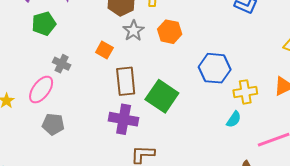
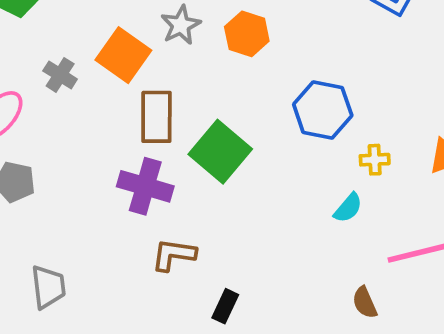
orange square: (104, 50) -> (123, 55), size x1.6
gray cross: (62, 64) -> (60, 75), moved
yellow cross: (245, 92) -> (375, 160), size x0.7

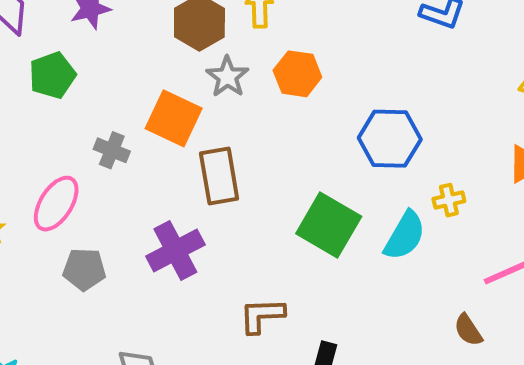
green square: (220, 152) -> (329, 225), moved
yellow cross: (375, 160) -> (449, 200), moved
purple cross: (145, 186) -> (175, 251), moved, turned -34
cyan semicircle: (348, 208) -> (405, 236), moved, size x1.5

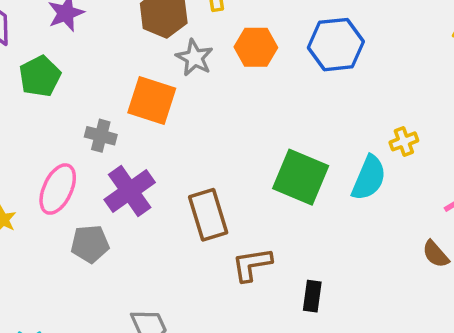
blue hexagon: (390, 139) -> (336, 45), moved
brown rectangle: (219, 176) -> (208, 215), moved
purple cross: (175, 251) -> (130, 191), moved

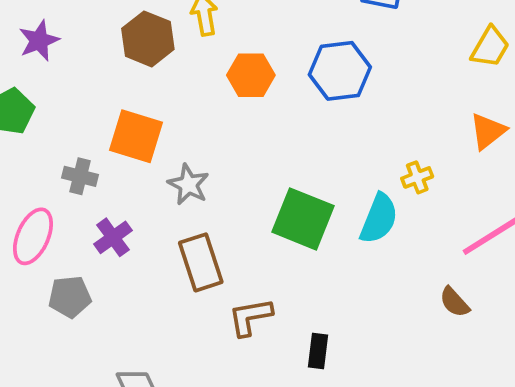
gray star: (194, 58) -> (188, 184), moved
purple cross: (130, 191) -> (113, 237), size x0.7

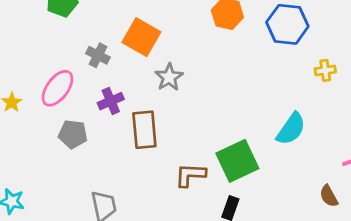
yellow cross: (417, 177) -> (325, 70), moved
green square: (303, 219) -> (237, 161), moved, turned 30
brown rectangle: (201, 262) -> (144, 130), moved

